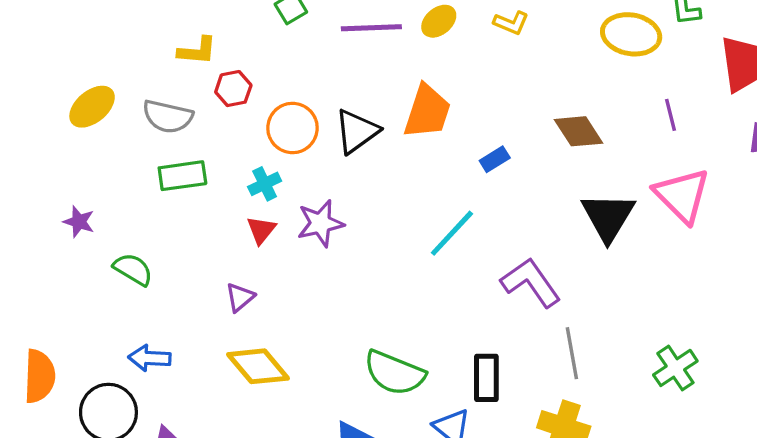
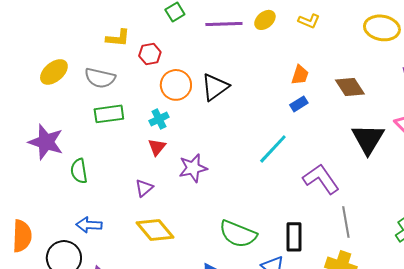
red hexagon: (233, 89) -> (150, 54), moved
orange trapezoid: (427, 112) -> (300, 75), moved, size x0.6
purple star: (79, 222) -> (46, 142), size x1.8
purple star: (320, 223) -> (193, 168), moved
green semicircle: (133, 269) -> (79, 171), turned -130

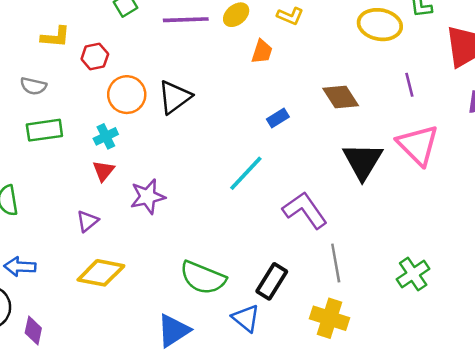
orange trapezoid: (300, 75) -> (262, 52), moved
gray semicircle: (100, 78) -> (33, 86), size x0.7
yellow diamond: (155, 230) -> (101, 273), turned -39
black rectangle: (294, 237) -> (272, 281), turned 32

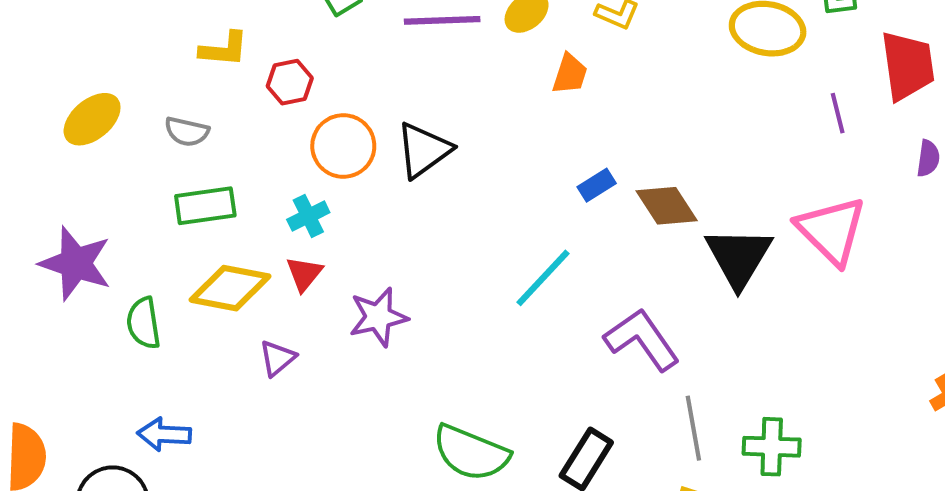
purple line: (409, 85) -> (838, 113), moved
brown diamond: (341, 97) -> (667, 206), moved
yellow diamond: (101, 273) -> (230, 288), moved
green cross: (413, 274) -> (772, 447), moved, turned 36

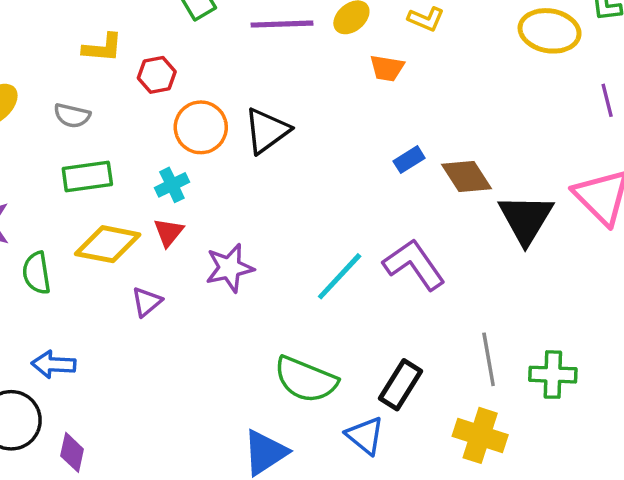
orange trapezoid: (570, 74) -> (387, 68), turned 81
cyan line: (543, 278) -> (340, 276), moved
purple L-shape: (642, 340) -> (414, 264), moved

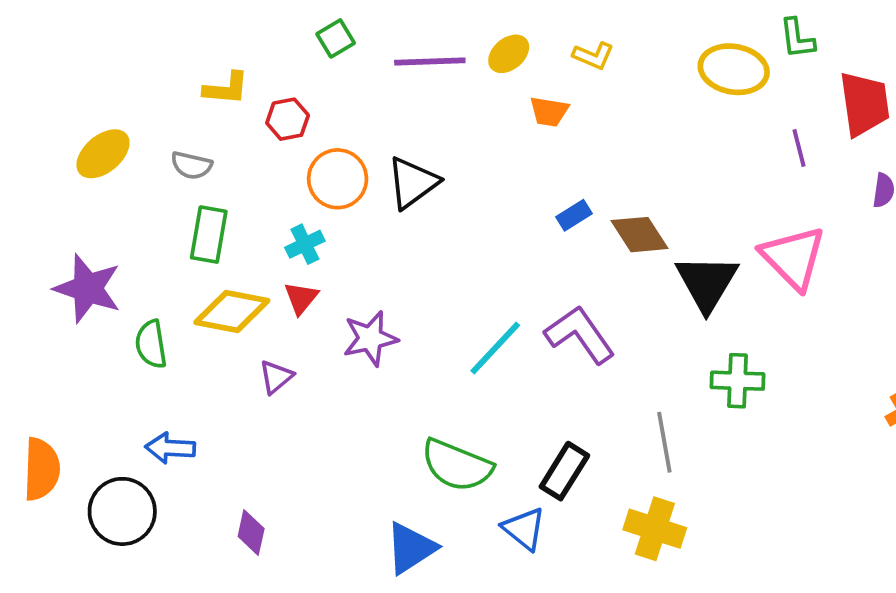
green rectangle: (87, 176) -> (209, 235), turned -72
green cross: (553, 375) -> (737, 381), moved
purple diamond: (72, 452) -> (251, 533), moved

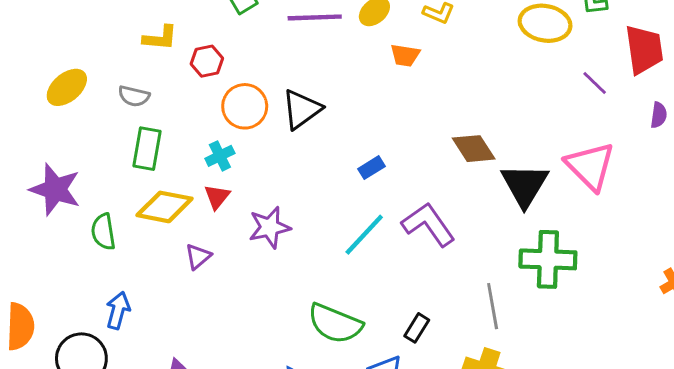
purple line: (799, 148) -> (595, 83), turned -32
blue rectangle: (574, 215) -> (372, 168), moved
green cross: (737, 381) -> (548, 259), size x1.4
blue arrow: (170, 448) -> (118, 310), turned 102
black rectangle: (564, 471) -> (417, 328), size x0.7

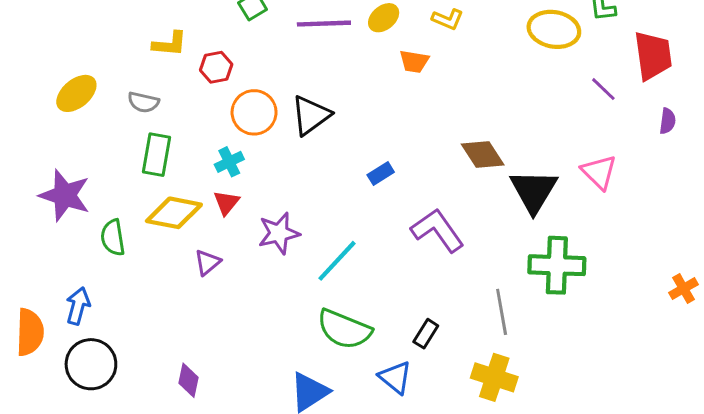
pink triangle: (590, 166) -> (599, 172), size x0.7
cyan line: (364, 235) -> (337, 261), moved
blue arrow: (118, 310) -> (78, 306), moved

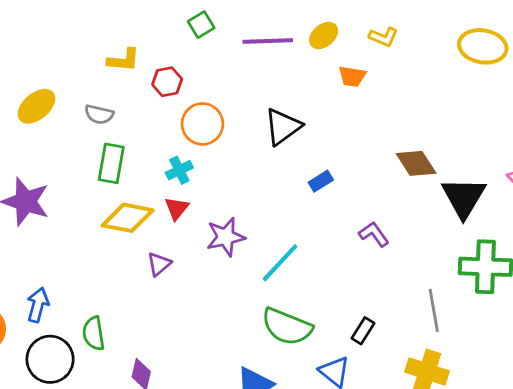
black triangle: (311, 115) -> (283, 127), moved
purple L-shape: (437, 230) -> (374, 234), size x0.6
green semicircle: (113, 238) -> (94, 333), moved

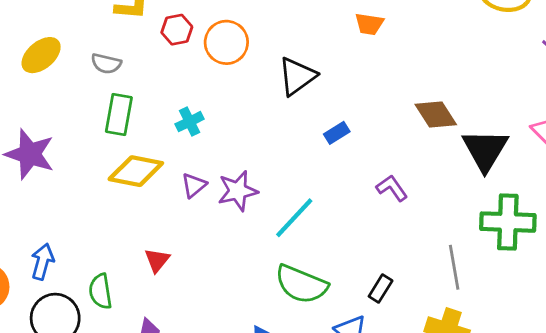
orange circle: (202, 124) -> (226, 42), moved
red triangle: (177, 208) -> (157, 260), moved
purple triangle: (159, 264) -> (194, 185), moved

